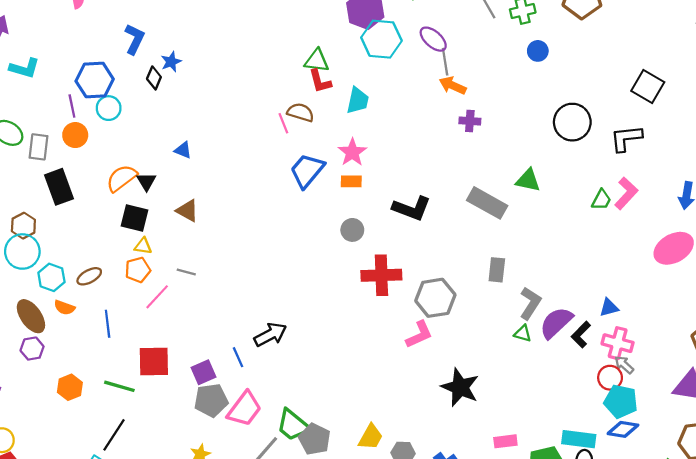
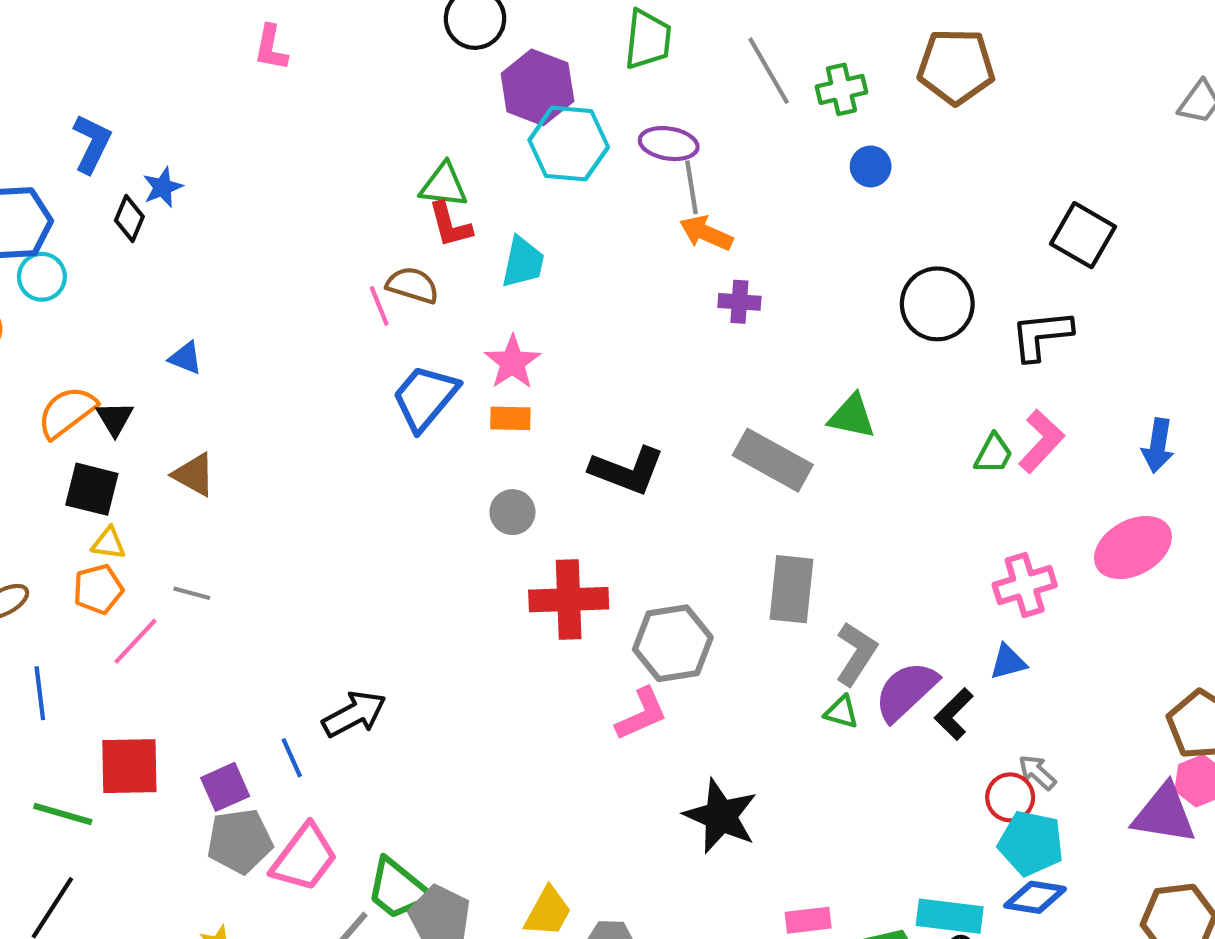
purple ellipse: (433, 39) -> (669, 144), turned -32
gray rectangle: (497, 270) -> (791, 589), size x1.4
pink cross: (618, 343) -> (1025, 585), moved, turned -32

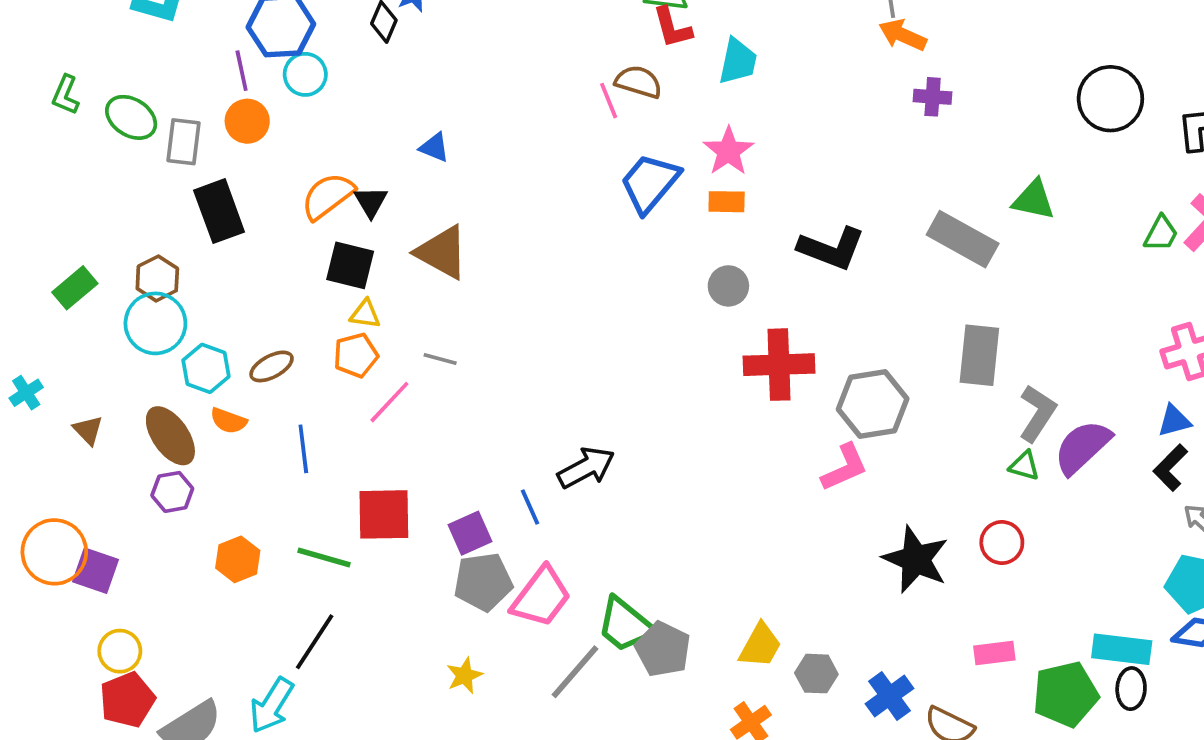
brown triangle: (194, 475) -> (442, 252), size x1.4
black L-shape: (954, 714) -> (1170, 468), moved
red circle: (1010, 797) -> (1002, 543), moved

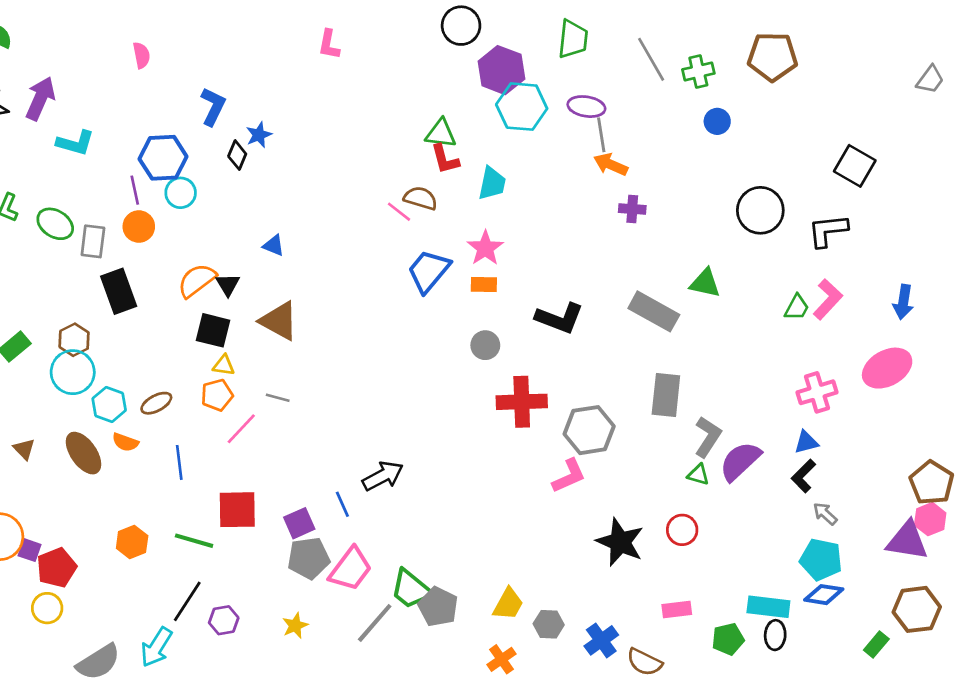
pink line: (609, 101) -> (399, 212), turned -30
purple hexagon: (172, 492) -> (224, 620), moved
purple square: (95, 571) -> (30, 550), size x0.7
green pentagon: (1066, 694) -> (728, 639), size x0.7
red pentagon: (127, 700) -> (57, 568), moved

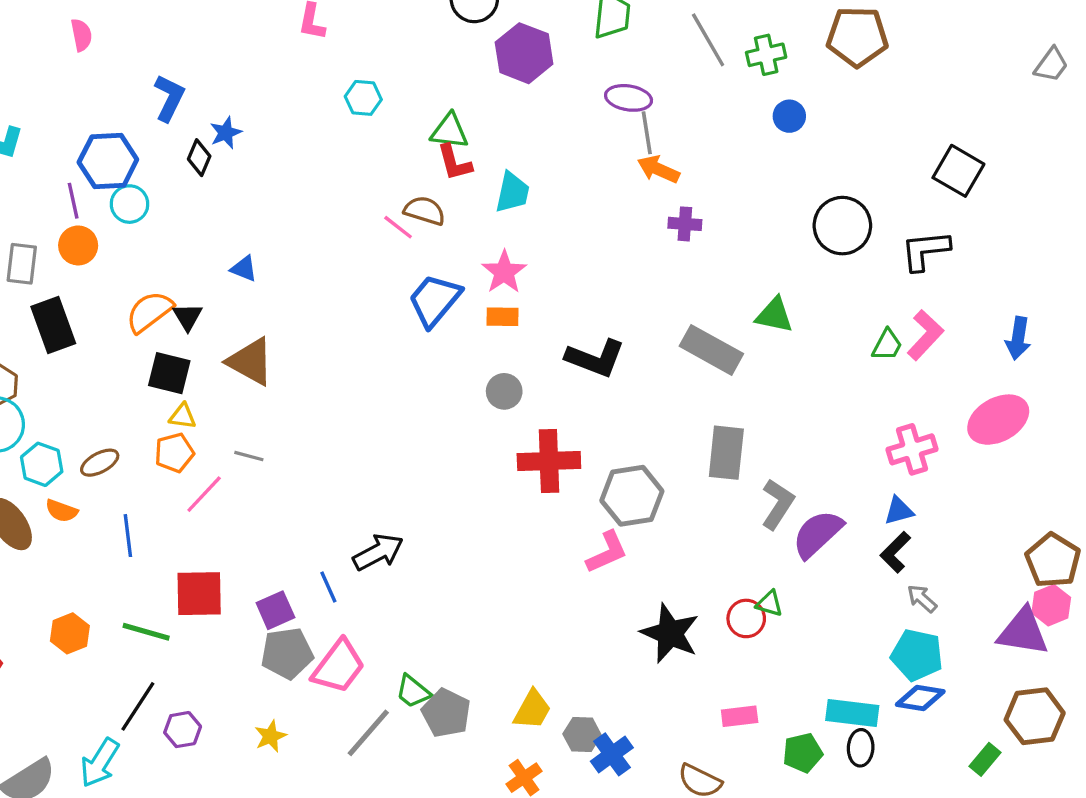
cyan hexagon: (522, 107) -> (363, 98), moved, size x0.6
green triangle: (698, 475) -> (769, 604), moved
green trapezoid: (411, 589) -> (413, 691), size x0.7
blue cross: (601, 640) -> (612, 754), moved

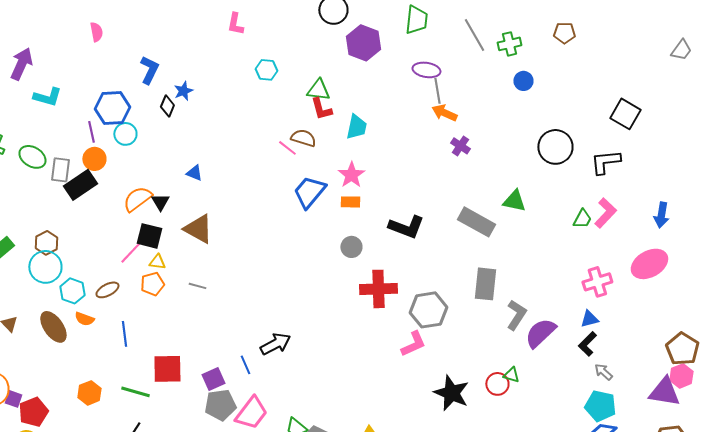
brown pentagon: (857, 37) -> (564, 33), size x0.6
purple cross: (685, 224) -> (460, 146), turned 30
black rectangle: (53, 325) -> (80, 185), moved, turned 76
pink line: (204, 494) -> (131, 252), moved

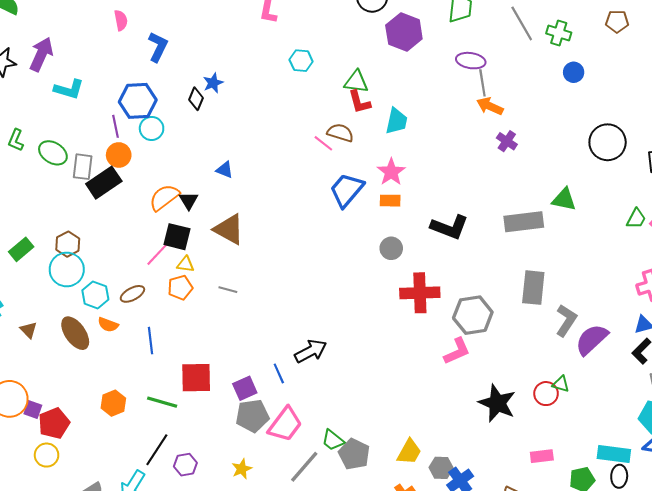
green cross: (509, 44) -> (559, 33), turned 30
blue L-shape: (149, 70) -> (158, 47), moved
gray rectangle: (476, 222) -> (524, 222), turned -36

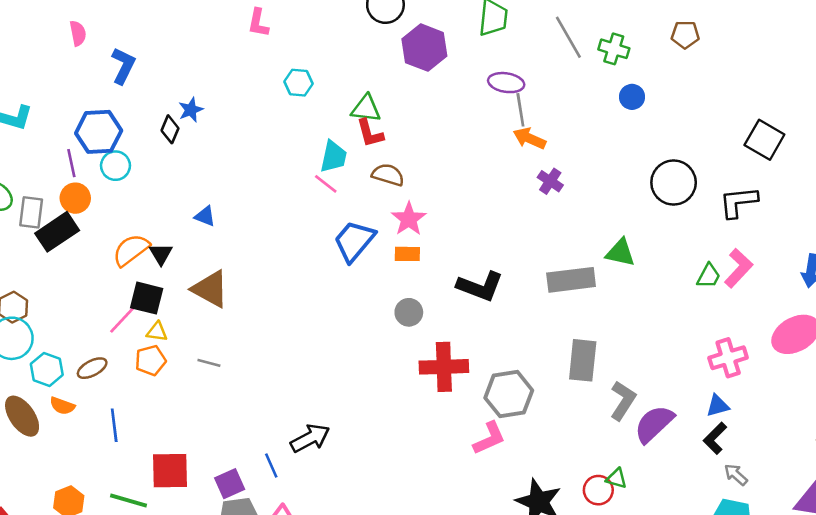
cyan trapezoid: (397, 121) -> (334, 157), moved
brown semicircle: (340, 133) -> (388, 175), moved

